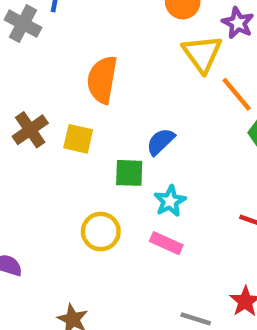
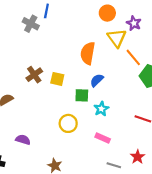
orange semicircle: (102, 80) -> (88, 53), moved
pink rectangle: (166, 243) -> (103, 138), moved

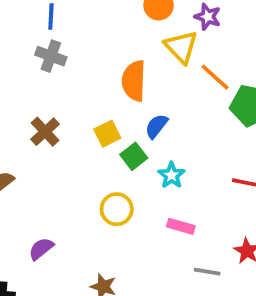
gray cross: (31, 24) -> (51, 56), moved
yellow square: (57, 79) -> (107, 134), moved, turned -32
green square: (82, 95) -> (134, 156), turned -32
purple semicircle: (23, 140) -> (41, 249), turned -48

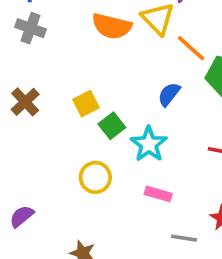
orange semicircle: (134, 81) -> (112, 26), moved, turned -78
blue semicircle: (156, 126) -> (169, 94), moved
cyan star: (171, 175) -> (149, 144), size x1.4

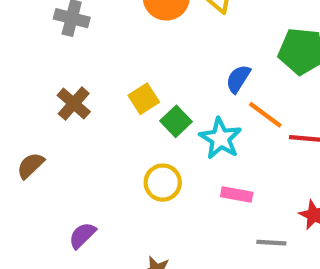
orange line: (191, 48) -> (265, 115), moved

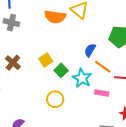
pink rectangle: (237, 195) -> (102, 93), moved

